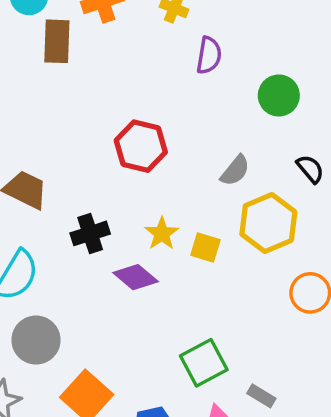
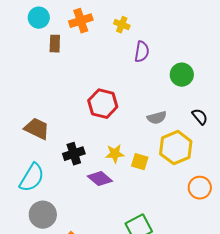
brown rectangle: (57, 41) -> (55, 44), size x0.7
gray semicircle: (235, 171) -> (157, 118), turned 36
yellow star: (162, 233) -> (115, 154), turned 30

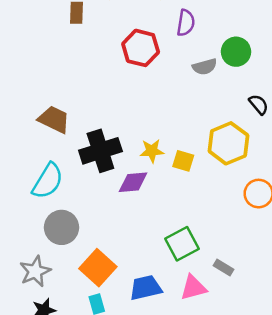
red hexagon: (103, 104) -> (141, 48), moved
gray semicircle: (157, 118) -> (205, 67), moved
black cross: (74, 154) -> (100, 151), size x1.5
purple diamond: (100, 179) -> (133, 182), turned -45

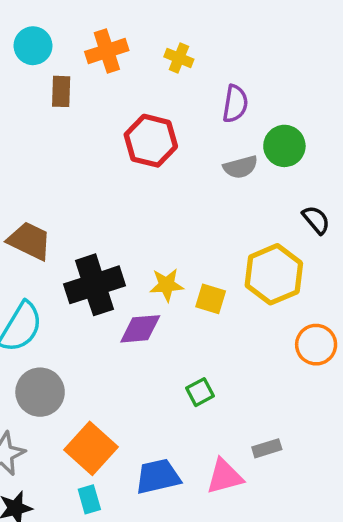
purple semicircle: (186, 23) -> (235, 104), moved
green square: (182, 244) -> (200, 392), moved, size x0.6
gray rectangle: (223, 268) -> (267, 448), turned -48

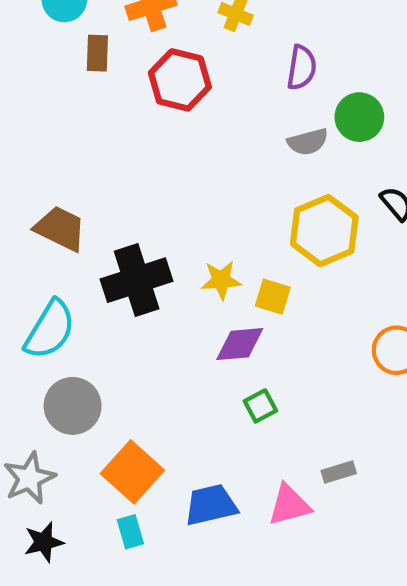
red hexagon: (151, 141) -> (180, 80), moved
yellow hexagon: (274, 274) -> (324, 231), moved
purple diamond: (140, 329) -> (240, 344), moved

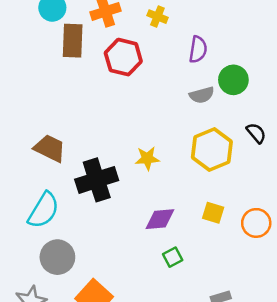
brown rectangle: (97, 53) -> (73, 41), size x1.5
yellow star: (221, 280) -> (147, 158), moved
yellow square: (273, 297) -> (213, 213), moved

